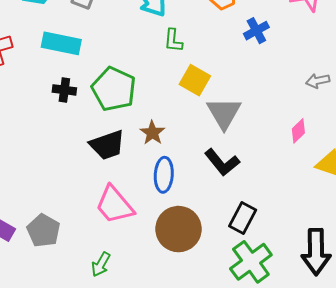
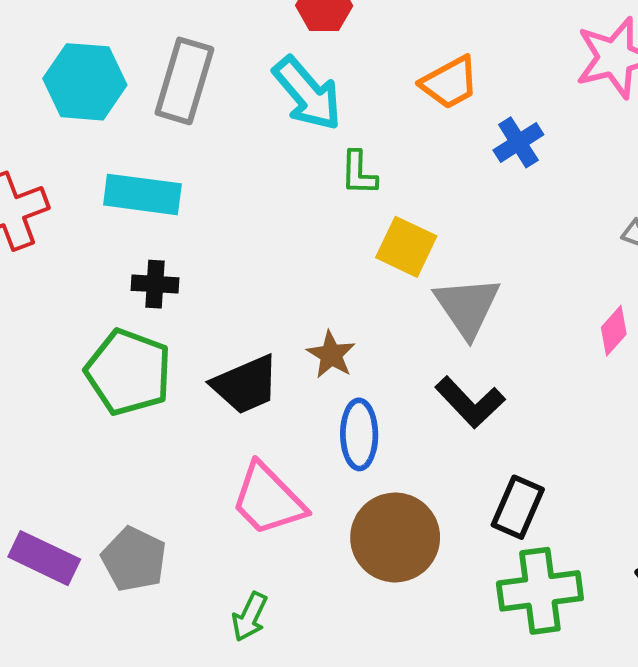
green pentagon: (114, 89) -> (128, 372), moved
green cross: (251, 262) -> (540, 591), turned 33

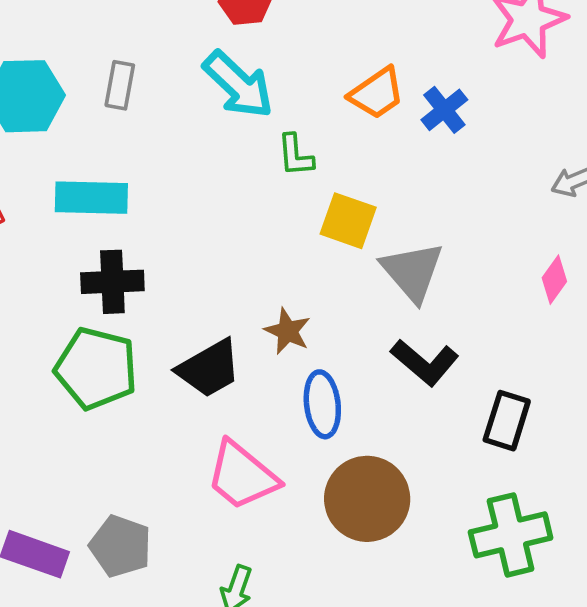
gray rectangle: (184, 81) -> (120, 85), size x0.6
orange trapezoid: (450, 83) -> (377, 93), moved
black cross: (155, 284) -> (112, 282), size x1.4
black rectangle: (518, 507) -> (507, 421), moved

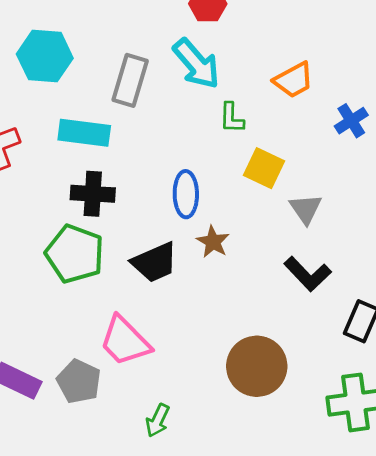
gray rectangle: (120, 85) -> (130, 80), moved, size x1.5
blue cross: (444, 110) -> (351, 121), moved
gray triangle: (412, 272) -> (306, 209), size x0.7
blue ellipse: (322, 404) -> (186, 194), moved
pink trapezoid: (242, 476) -> (125, 341), moved

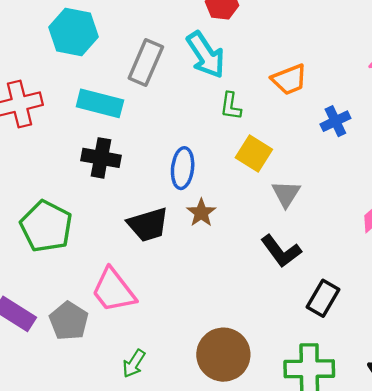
green pentagon: (75, 254) -> (46, 226), moved
brown circle: (257, 366) -> (223, 355), moved

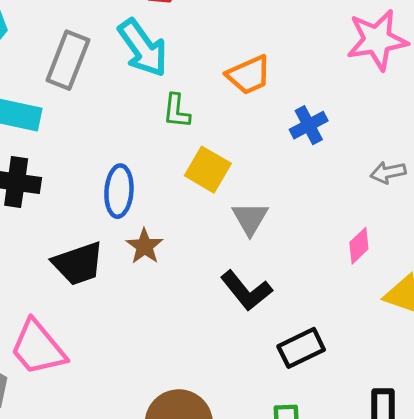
black rectangle: (323, 298) -> (301, 348), turned 36

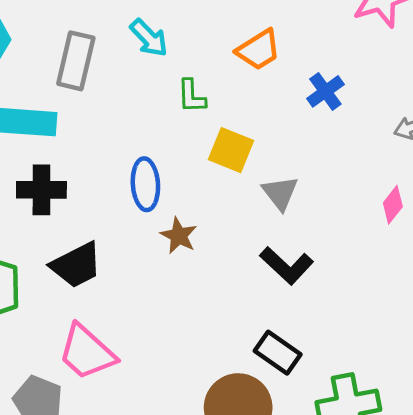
cyan arrow: (143, 48) -> (149, 38), size x0.7
black trapezoid: (78, 264) -> (76, 265), moved
black rectangle: (301, 348) -> (278, 353), moved, turned 69

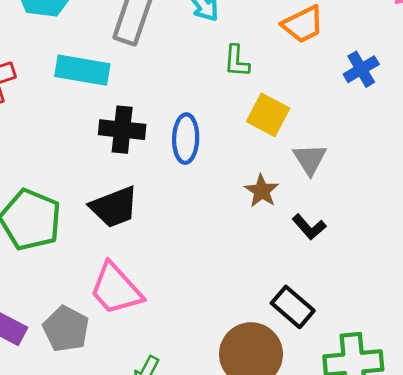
black cross: (41, 190) -> (122, 130), moved
brown star: (179, 236) -> (262, 191), moved
black L-shape: (287, 266) -> (309, 227), size x0.7

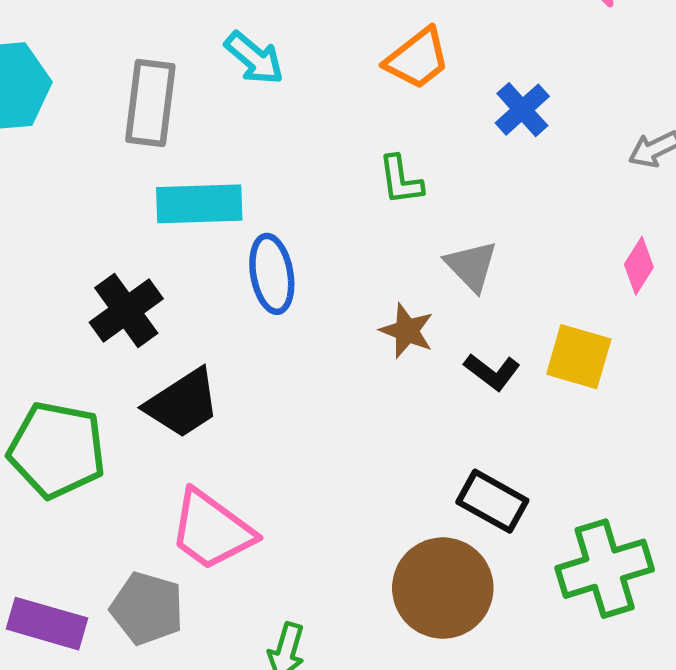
green L-shape: (237, 61) -> (401, 180), moved
cyan rectangle: (82, 70) -> (199, 204), moved
yellow square: (268, 115) -> (579, 357), moved
black cross: (122, 130) -> (126, 310), moved, turned -30

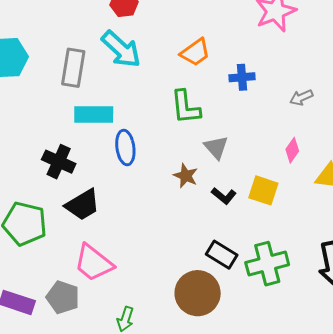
cyan arrow: (254, 58) -> (121, 49), size x1.5
blue cross: (522, 110) -> (242, 77), turned 35
green L-shape: (401, 180) -> (186, 107), size x1.5
black cross: (126, 310) -> (59, 162), turned -32
green cross: (605, 569) -> (267, 264), moved

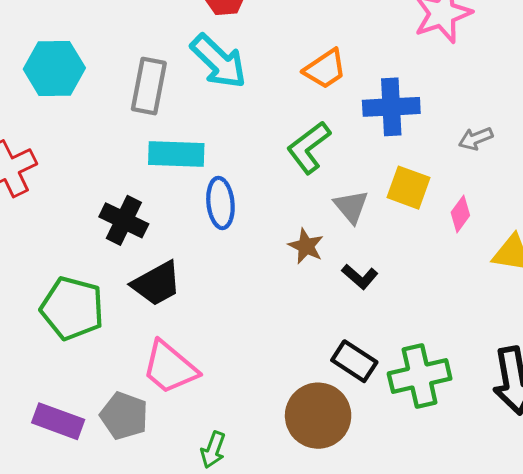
blue cross: (242, 77) -> (391, 107), size x1.5
green L-shape: (186, 107) -> (309, 147), turned 57
yellow square: (263, 190) -> (408, 188), moved

